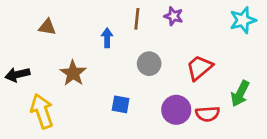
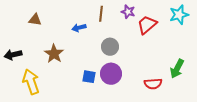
blue arrow: (107, 38) -> (79, 28), turned -104
red trapezoid: (199, 68) -> (147, 25), moved
purple circle: (176, 110) -> (111, 74), moved

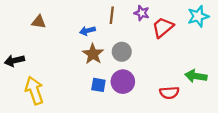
brown star: (54, 54) -> (93, 54), moved
green arrow: (177, 69) -> (196, 76), turned 72

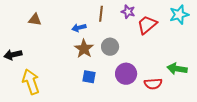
purple circle: (123, 82) -> (126, 74), moved

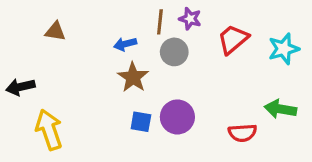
purple star: (128, 12) -> (190, 19), moved
cyan star: (179, 15) -> (284, 49), moved
gray circle: (110, 47) -> (174, 52), moved
purple circle: (126, 74) -> (177, 117), moved

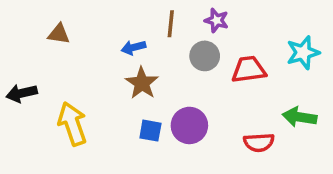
purple star: (190, 19) -> (217, 20), moved
red trapezoid: (233, 39) -> (249, 70), moved, turned 32
gray circle: (174, 52) -> (205, 56), moved
yellow arrow: (49, 130) -> (72, 124), moved

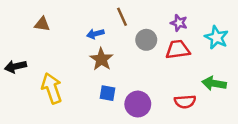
purple star: (217, 20) -> (179, 23), moved
brown line: (171, 24) -> (122, 17), turned -30
cyan star: (303, 53) -> (217, 37), turned -30
purple circle: (189, 125) -> (138, 104), moved

